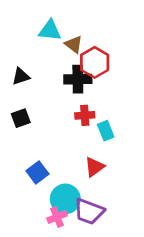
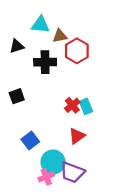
brown triangle: (74, 44) -> (60, 36), turned -49
black triangle: (21, 76) -> (17, 46), moved
black cross: (78, 79) -> (45, 62), moved
red cross: (85, 115) -> (72, 105), moved, turned -35

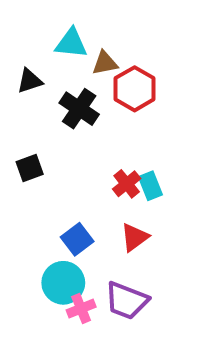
black cross: (45, 62) -> (79, 109), turned 35
blue square: (30, 140) -> (77, 239), moved
cyan circle: (53, 162) -> (63, 283), moved

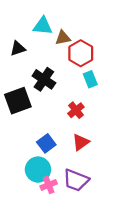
black cross: (79, 109) -> (44, 79), moved
black square: (30, 168) -> (18, 101), size x1.6
cyan rectangle: (150, 186) -> (90, 79), moved

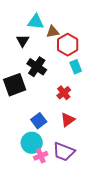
black triangle: (18, 48) -> (23, 41), moved, turned -40

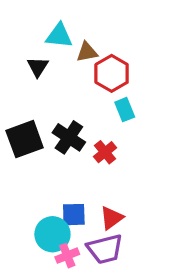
black cross: (37, 67) -> (69, 137), moved
red triangle: (68, 120) -> (112, 218), moved
blue square: (39, 121) -> (74, 215), moved, turned 35
purple trapezoid: (64, 152) -> (105, 249), turned -35

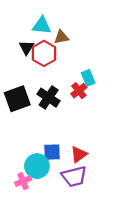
red hexagon: (112, 73) -> (44, 53), moved
red cross: (105, 152) -> (79, 91), moved
pink cross: (67, 256) -> (23, 181), moved

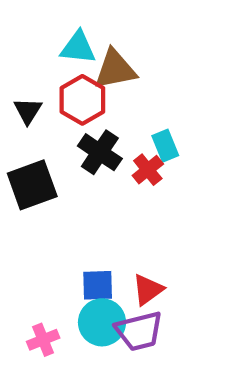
brown triangle: (61, 37) -> (115, 69), size x1.5
black triangle: (27, 48) -> (28, 111), moved
black cross: (49, 98) -> (100, 152), moved
cyan circle: (37, 166) -> (102, 322), moved

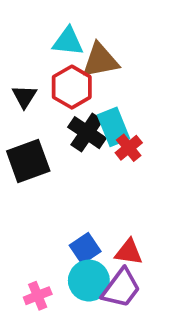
cyan rectangle: (165, 146) -> (114, 127), moved, size x1.4
blue square: (98, 285) -> (85, 248), turned -32
red triangle: (148, 290) -> (129, 252), turned 44
purple trapezoid: (139, 331) -> (121, 288), turned -39

